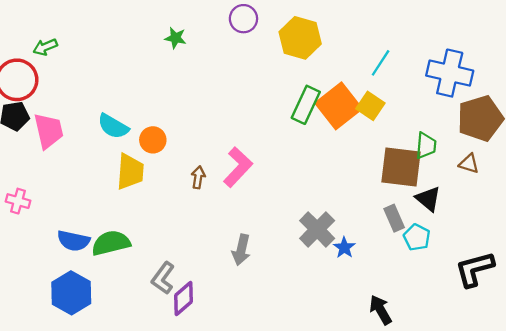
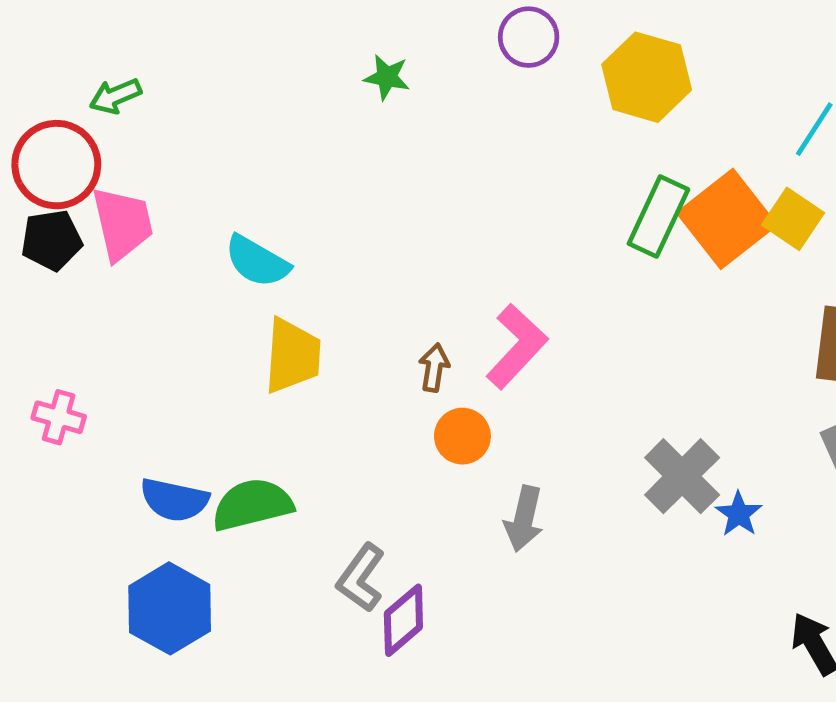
pink trapezoid: (49, 131) -> (122, 224), moved
orange circle: (153, 140) -> (462, 436), moved

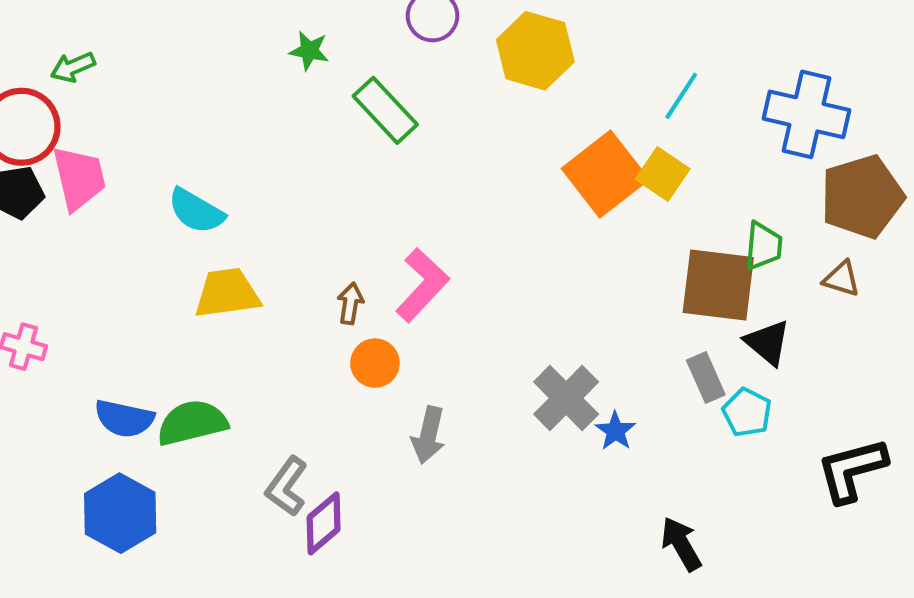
green rectangle: (658, 217) -> (385, 110), moved, turned -68
yellow trapezoid: (292, 356) -> (227, 293), turned -102

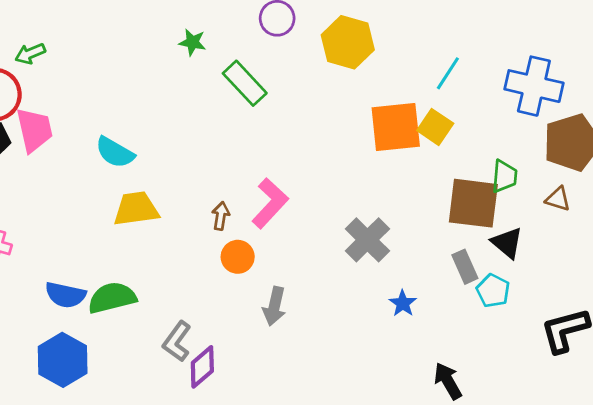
orange square: (605, 174) -> (396, 127), turned 32
gray cross: (566, 398) -> (367, 240), moved

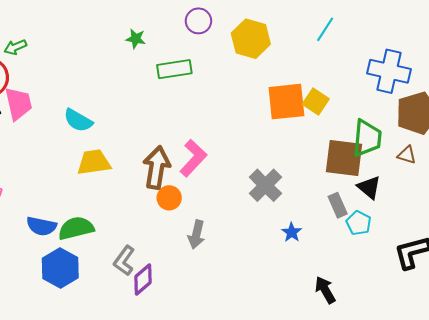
cyan line: (448, 73) -> (325, 29), moved
green rectangle: (245, 83) -> (174, 69), turned -56
green trapezoid: (504, 176) -> (367, 138), size x1.5
brown arrow: (221, 216) -> (157, 167), size x2.0
blue hexagon: (63, 360) -> (60, 268), moved

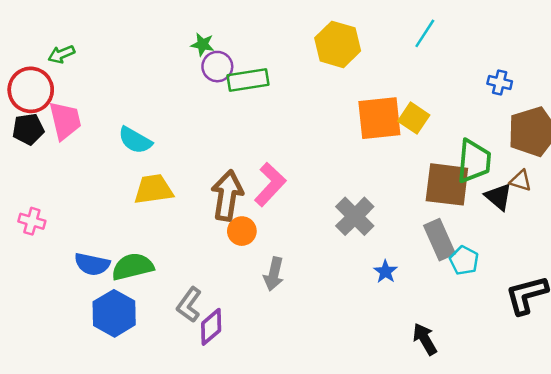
purple circle: (198, 21) -> (217, 67), moved
blue cross: (389, 71) -> (500, 82), size x0.5
black triangle: (369, 187) -> (498, 197), moved
gray rectangle: (338, 205) -> (440, 240), size x1.4

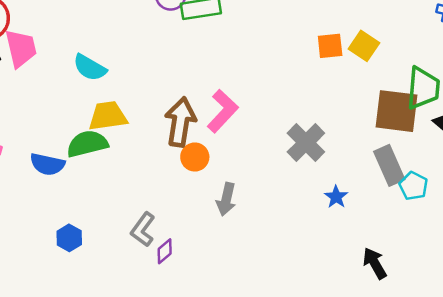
orange square: (379, 118) -> (330, 46), size x0.6
blue semicircle: (92, 264) -> (47, 164), moved
green semicircle: (133, 267) -> (87, 144), moved
blue hexagon: (114, 313) -> (69, 238), size x0.6
purple diamond: (211, 327) -> (165, 251), size x0.7

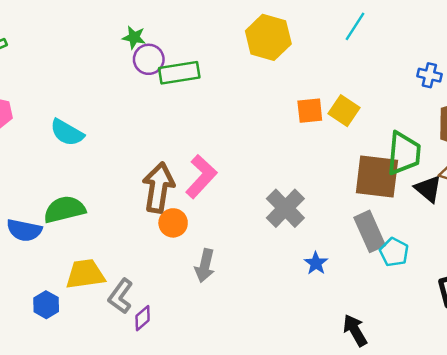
yellow trapezoid: (108, 116) -> (85, 274), moved

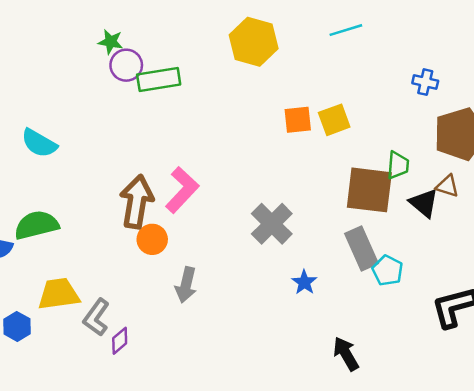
cyan line: (355, 26) -> (346, 30), turned 40
yellow square: (344, 111) -> (334, 120), turned 36
green trapezoid: (404, 153) -> (398, 165), size x0.6

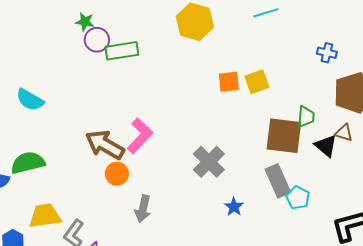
brown arrow: (137, 202) -> (105, 145), turned -69

